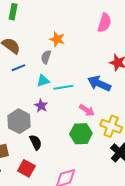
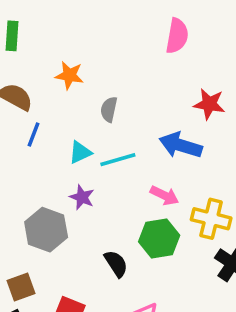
orange star: (57, 39) -> (69, 75), moved
gray semicircle: (46, 57) -> (109, 109), moved
blue line: (18, 68) -> (34, 134), turned -40
black semicircle: (36, 142) -> (116, 264), moved

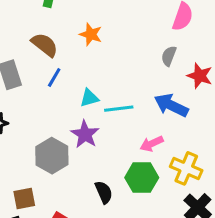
gray semicircle: (109, 109) -> (169, 56), moved
pink arrow: (164, 195) -> (152, 144), turned 120
purple star: (82, 197) -> (85, 134), size x1.4

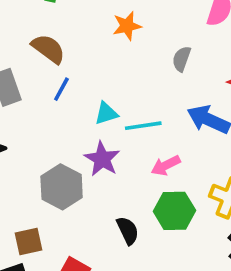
orange star: (91, 34) -> (127, 26), moved, turned -30
gray semicircle: (169, 56) -> (182, 59), moved
pink arrow: (152, 144) -> (166, 165), moved

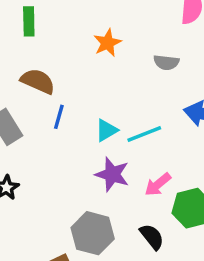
gray semicircle: (182, 59) -> (166, 62), turned -90
pink arrow: (166, 165) -> (158, 184), moved
gray hexagon: (62, 187) -> (93, 233), moved

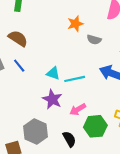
orange star: (107, 43) -> (75, 24), moved
blue line: (59, 117) -> (19, 66), moved, turned -64
cyan triangle: (106, 130) -> (53, 73), turned 40

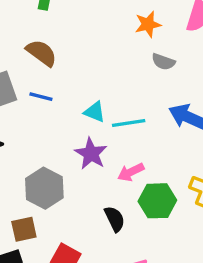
orange star: (75, 24) -> (148, 24), moved
blue line: (19, 66) -> (41, 97), turned -40
gray hexagon: (35, 131) -> (44, 188), moved

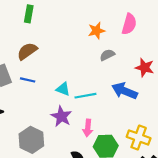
brown semicircle: (42, 53) -> (27, 51), turned -70
gray semicircle: (163, 62) -> (107, 55), turned 136
pink arrow: (131, 172) -> (88, 128), turned -56

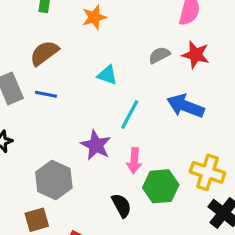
orange star: (96, 31) -> (94, 17), moved
red star: (145, 68) -> (196, 55), moved
cyan triangle: (63, 89) -> (107, 75), moved
cyan line: (85, 96) -> (130, 115), turned -50

